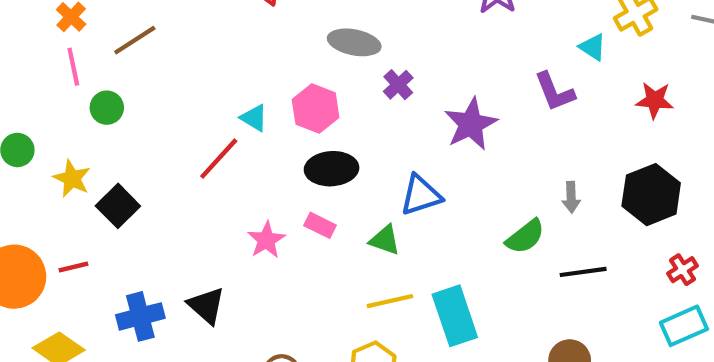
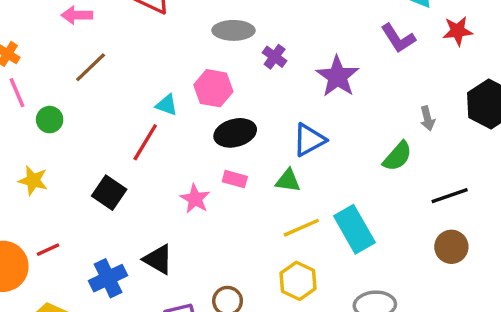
brown line: (135, 40) -> (91, 67), moved
red star: (655, 100) -> (458, 31), moved
black square: (118, 206) -> (109, 193), moved
black line: (583, 272) -> (450, 196), moved

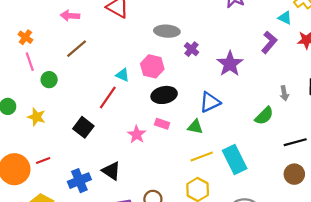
purple L-shape: (398, 38) -> (269, 42), turned -110

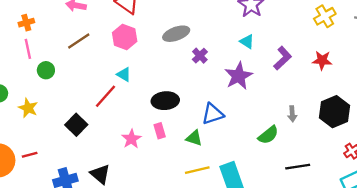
cyan triangle: (285, 18) -> (247, 42), moved
gray ellipse: (167, 31) -> (176, 34), turned -30
orange cross: (25, 37) -> (26, 23), turned 32
pink hexagon: (152, 66) -> (125, 37), moved
pink rectangle: (162, 124) -> (160, 131), turned 48

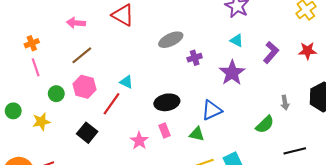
pink hexagon: (125, 37) -> (85, 87), moved
purple cross: (200, 56) -> (195, 58), turned 32
green circle: (46, 70) -> (56, 94), moved
yellow star: (28, 108) -> (41, 122), turned -30

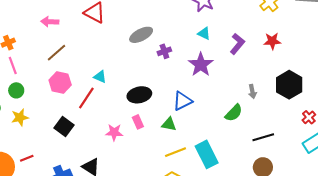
green circle: (56, 94) -> (16, 90), moved
pink star: (139, 141) -> (114, 132), turned -30

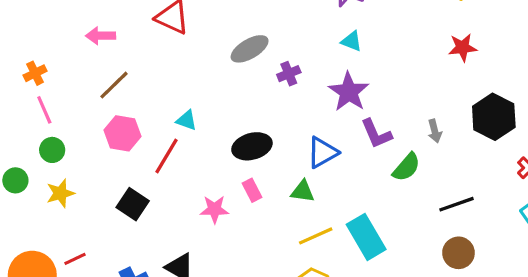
purple L-shape: (237, 44) -> (376, 134), moved, turned 120

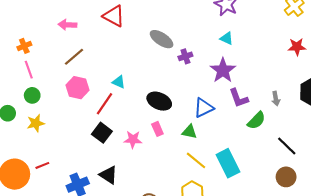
gray ellipse: (250, 49) -> (162, 39), turned 60
black ellipse: (252, 146) -> (159, 101), turned 35
black square: (133, 204) -> (102, 133), moved
black line: (456, 204) -> (287, 146), turned 60
yellow line: (316, 236) -> (196, 160), turned 60

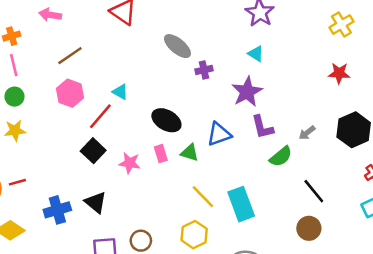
pink arrow: (67, 25) -> (50, 15), moved
gray arrow: (276, 99) -> (307, 133), turned 56
green triangle: (190, 132) -> (190, 153), moved

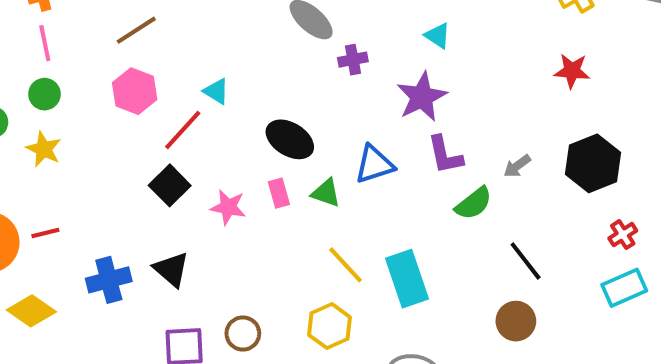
yellow star: (15, 130) -> (44, 149), turned 30

